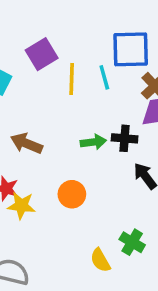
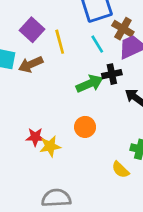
cyan line: (104, 77) -> (97, 44), moved
green arrow: (93, 142) -> (90, 84), size x1.4
brown arrow: (27, 143) -> (31, 64), moved, turned -30

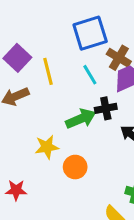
red star: (35, 137) -> (16, 190), moved
yellow star: (50, 146) -> (47, 147), moved

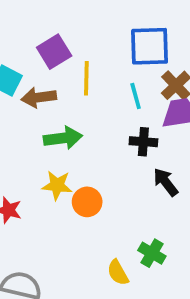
green arrow: (81, 119) -> (63, 138), moved
yellow star: (47, 147) -> (57, 185), moved

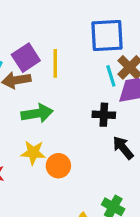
purple square: (54, 52) -> (26, 58), moved
cyan line: (136, 96) -> (111, 76), moved

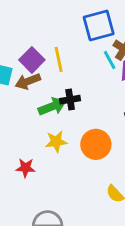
black cross: (104, 115) -> (70, 100), moved
orange circle: (58, 166) -> (96, 144), moved, size x1.4

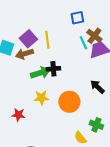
blue square: (99, 25) -> (77, 18), size x0.6

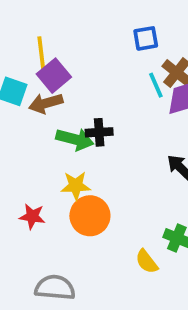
yellow line: (47, 40) -> (41, 53), moved
green arrow: (40, 73) -> (75, 139), turned 30
orange circle: (69, 102) -> (90, 216), moved

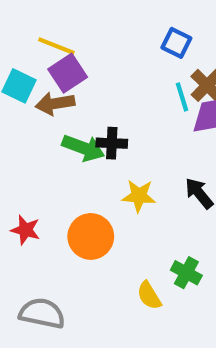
blue square: (146, 38) -> (176, 43), turned 30
yellow line: (41, 53) -> (56, 46), turned -68
yellow star: (76, 186) -> (139, 196), moved

